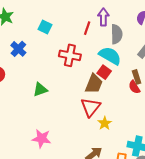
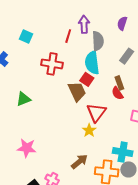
cyan semicircle: (110, 56) -> (92, 63), turned -125
brown trapezoid: (94, 84) -> (77, 91), turned -45
red triangle: (91, 107) -> (96, 113), moved

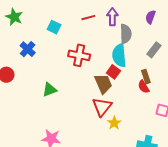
red line: (68, 36) -> (88, 18), moved, turned 56
red triangle: (96, 113) -> (102, 107), moved

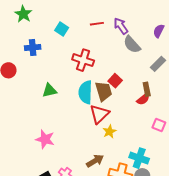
purple arrow: (112, 17) -> (121, 26), turned -42
gray semicircle: (126, 34) -> (132, 45), turned 132
blue cross: (28, 49) -> (33, 48), turned 35
cyan semicircle: (119, 55) -> (85, 92), moved
red semicircle: (144, 87) -> (143, 99), turned -104

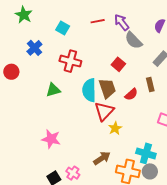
blue cross: (33, 48) -> (34, 48), turned -35
red cross: (83, 60) -> (70, 61), moved
red square: (115, 81) -> (118, 64), moved
red semicircle: (143, 99) -> (131, 94), moved

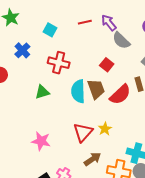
red semicircle: (131, 94) -> (120, 95), size x1.6
red triangle: (104, 111) -> (83, 132), moved

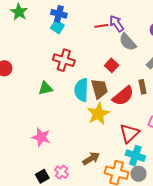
red line: (85, 22) -> (101, 26), moved
blue cross: (22, 50) -> (59, 14), moved, turned -35
yellow star: (105, 129) -> (98, 114), moved, size x1.6
red triangle: (83, 132) -> (129, 133), moved

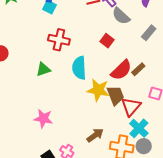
brown rectangle: (143, 87) -> (138, 69), moved, turned 64
brown trapezoid: (99, 89) -> (115, 95), moved
yellow star: (98, 114) -> (98, 90), turned -30
cyan cross: (135, 156) -> (139, 128), turned 30

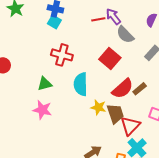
red square: (107, 41) -> (110, 58), size x1.5
yellow star: (98, 90) -> (98, 107), size x0.7
pink star: (43, 118) -> (42, 110), moved

